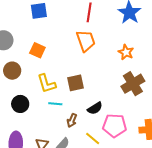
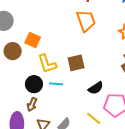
orange square: (37, 50) -> (33, 40), moved
black circle: (20, 104) -> (34, 84), moved
brown arrow: (72, 120) -> (32, 104), moved

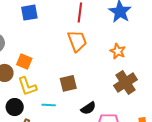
yellow L-shape: (47, 64) -> (27, 86), moved
black circle: (34, 84) -> (15, 107), moved

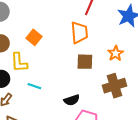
orange square: (24, 62) -> (34, 37), moved
brown square: (68, 83) -> (85, 62), moved

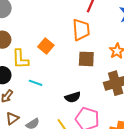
orange square: (34, 37) -> (46, 46), moved

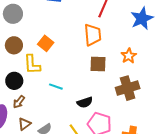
orange square: (46, 46) -> (46, 43), moved
cyan line: (36, 83) -> (56, 87), moved

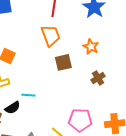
brown cross: (128, 88) -> (98, 78), size x0.6
black semicircle: (85, 102) -> (13, 108), moved

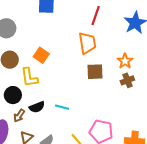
brown cross: (98, 78) -> (127, 80), moved
cyan line: (28, 95) -> (62, 107), moved

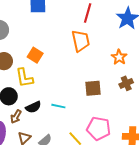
brown square: (95, 72) -> (93, 88), moved
brown cross: (127, 80) -> (126, 83), moved

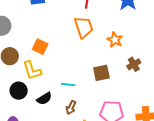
orange star: (119, 57) -> (115, 40), moved
cyan line: (58, 106) -> (68, 85), moved
brown arrow: (16, 117) -> (71, 107), moved

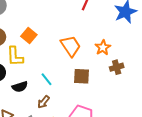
orange trapezoid: (84, 27) -> (71, 46), moved, turned -30
brown cross: (134, 64) -> (117, 67), moved
cyan line: (68, 85) -> (46, 79), turned 32

